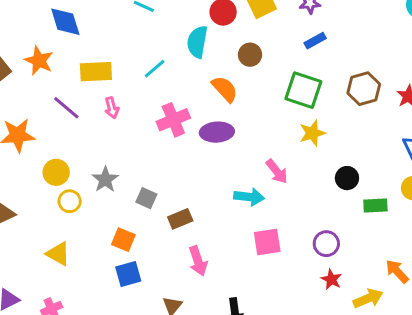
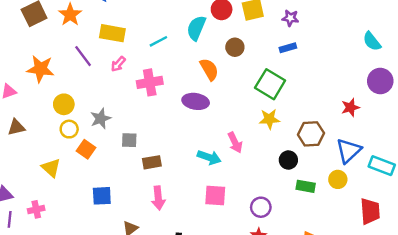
brown hexagon: (364, 89) -> (311, 134), moved
pink arrow: (112, 108) -> (118, 64), turned 42
pink cross: (173, 120) -> (150, 82), moved
gray square: (146, 198) -> (129, 140), turned -35
orange square: (123, 240) -> (86, 149), moved

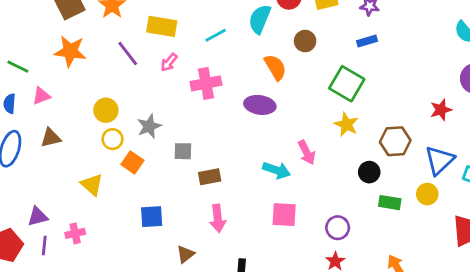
orange star: (40, 69) -> (70, 51), moved
yellow star: (269, 119) -> (346, 124), turned 30

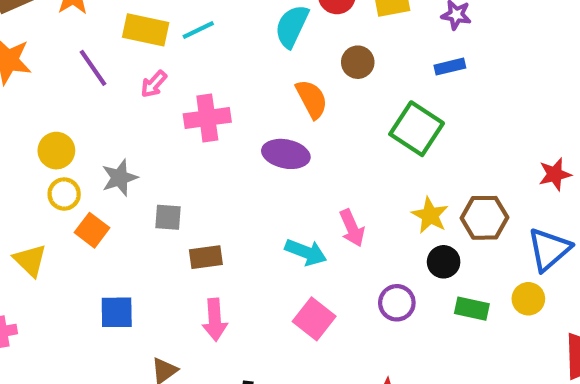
cyan line: (216, 35) -> (198, 30), moved
yellow star: (346, 124) -> (430, 215), moved
pink square: (284, 215) -> (314, 319), turned 32
purple circle: (338, 228) -> (397, 303), moved

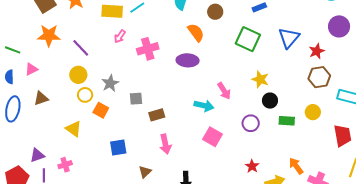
purple line: (93, 68) -> (81, 48), moved
brown hexagon: (484, 218) -> (319, 77), moved
blue triangle: (549, 249) -> (289, 38), moved

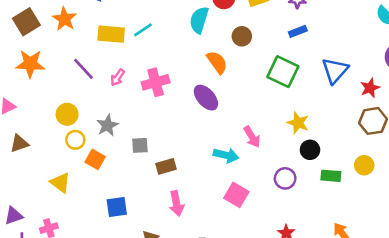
pink arrow: (120, 36) -> (118, 77), moved
purple line: (81, 48) -> (84, 69), moved
purple ellipse: (188, 60) -> (206, 98), turned 45

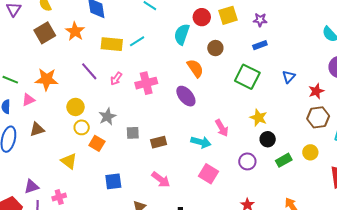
orange star: (30, 64) -> (47, 79), moved
blue triangle: (335, 70) -> (289, 77), size x0.6
brown rectangle: (166, 166) -> (159, 142), moved
green rectangle: (331, 176) -> (284, 160), turned -35
pink arrow: (177, 203) -> (161, 180), turned -42

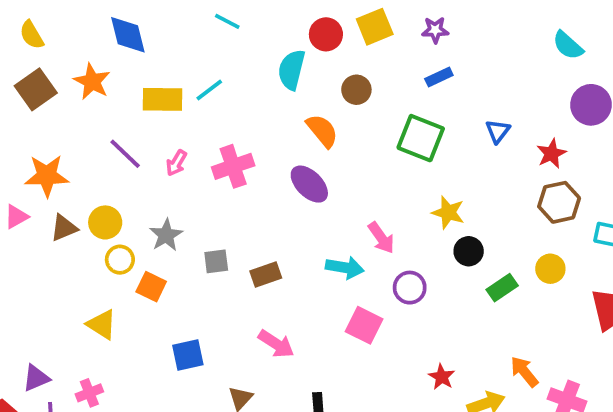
brown triangle: (37, 129) -> (64, 228), moved
purple circle: (247, 161) -> (410, 288), moved

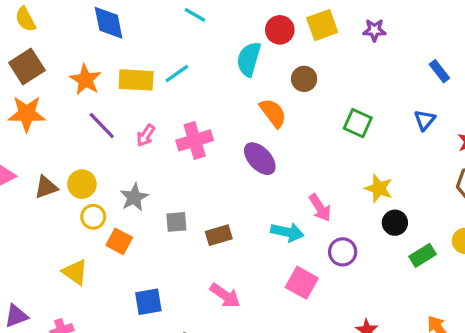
blue rectangle: (439, 77) -> (439, 71), moved, turned 75
orange star: (92, 81) -> (86, 80), moved
green square: (421, 138) -> (358, 123), size x0.7
orange star: (47, 176) -> (27, 114), moved

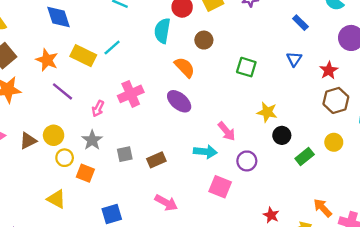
yellow rectangle: (136, 80) -> (83, 56), turned 30
pink arrow: (146, 135) -> (98, 109), moved

